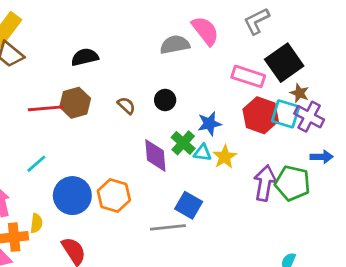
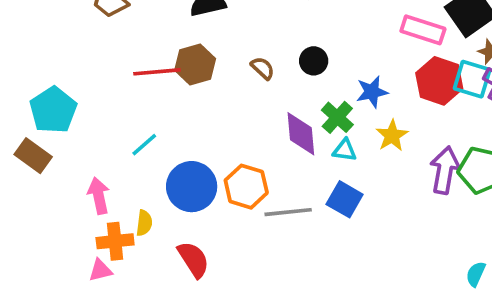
cyan triangle: (202, 153) -> (345, 150), moved
gray line: (168, 227) -> (288, 212), moved

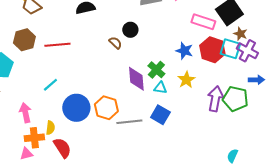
black circle: (314, 61) -> (130, 30), moved
brown hexagon: (195, 65) -> (24, 40), moved
blue star: (372, 92) -> (184, 51), moved, turned 30
red semicircle: (193, 259) -> (62, 148), moved

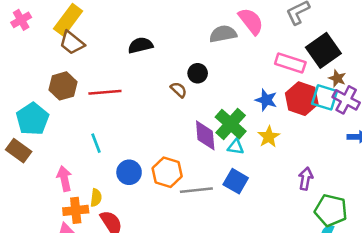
green cross: (156, 70) -> (231, 124), size x1.4
cyan line: (50, 85) -> (96, 143), turned -70
purple arrow: (215, 99) -> (306, 179), moved, size x0.7
green pentagon: (235, 99) -> (331, 210), moved
blue circle: (76, 108) -> (129, 172), size x0.7

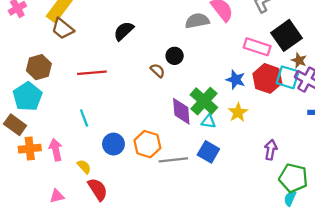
black semicircle: (140, 45) -> (124, 31), turned -30
brown hexagon: (63, 86) -> (39, 67), moved
yellow semicircle: (96, 198) -> (84, 167), turned -49
orange cross: (76, 210) -> (30, 149), moved

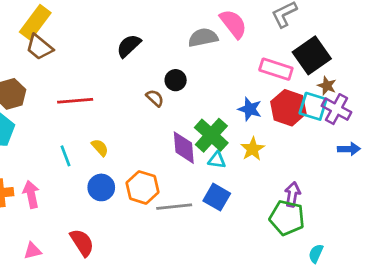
black semicircle: (124, 31) -> (129, 46), moved
yellow semicircle: (84, 167) -> (100, 148), moved
green pentagon: (293, 178) -> (287, 218), moved

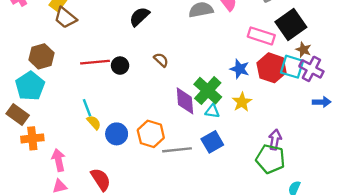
black circle: (176, 80) -> (120, 66), moved
yellow semicircle: (100, 148) -> (94, 122), moved
pink arrow: (31, 194) -> (59, 160), moved
blue square: (217, 197) -> (212, 142), turned 30

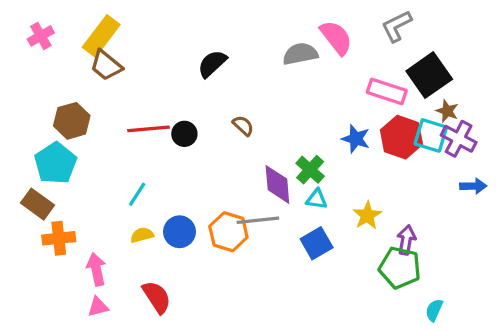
green cross: (208, 91) -> (310, 170), size x0.7
yellow star: (242, 102) -> (367, 215), moved
cyan line: (87, 108) -> (137, 194), turned 54
yellow semicircle: (94, 122) -> (142, 235), moved, turned -63
gray line: (177, 150) -> (258, 220), moved

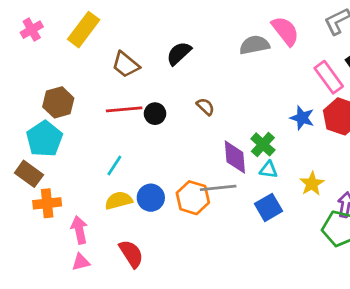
brown trapezoid: (106, 65) -> (126, 65), moved
pink rectangle: (387, 91) -> (329, 77), turned 36
yellow semicircle: (142, 235) -> (119, 200), size x1.4

